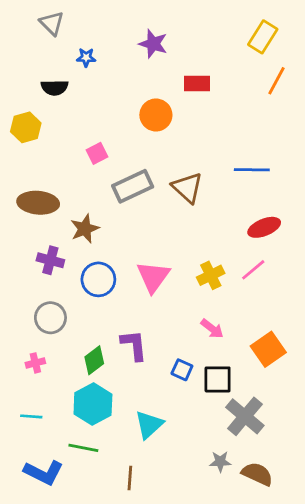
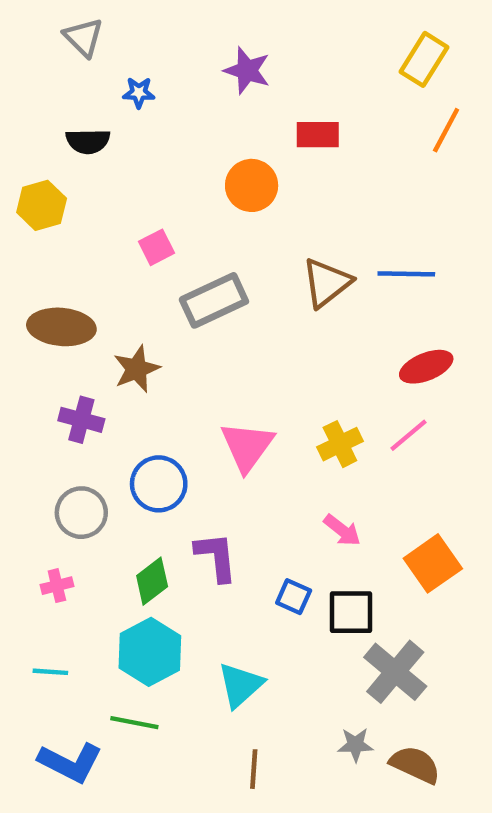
brown triangle: (187, 188) -> (327, 283), moved, turned 40
blue circle: (98, 279) -> (159, 484), moved
brown line: (130, 478) -> (254, 769), moved

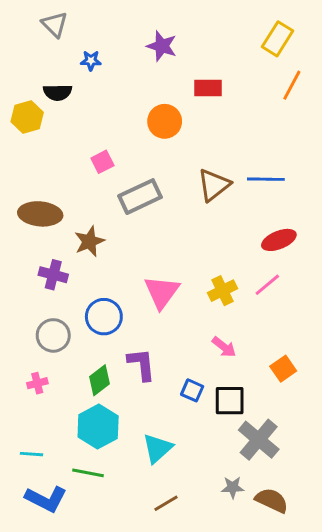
yellow hexagon: (42, 205) -> (27, 117), moved
orange square: (433, 563) -> (283, 369), size x0.7
cyan line: (50, 672) -> (32, 454), moved
brown line: (254, 769) -> (166, 503), turned 55

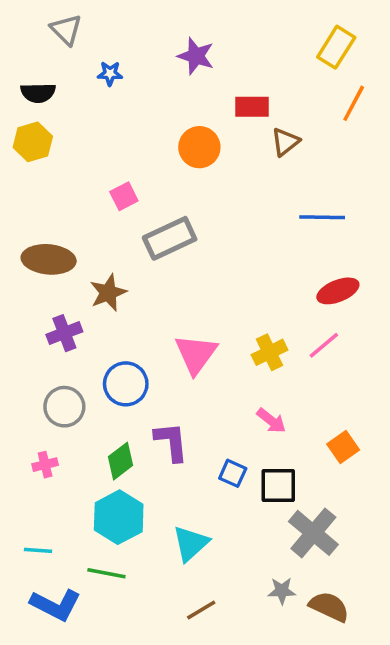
black semicircle: (58, 92) -> (38, 93), moved
brown triangle: (214, 185) -> (285, 142), moved, size x0.7
purple cross: (53, 275) -> (64, 333), turned -36

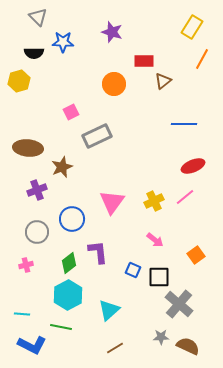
blue star: (110, 73) -> (63, 42), size x1.5
black semicircle: (38, 93) -> (34, 53), moved

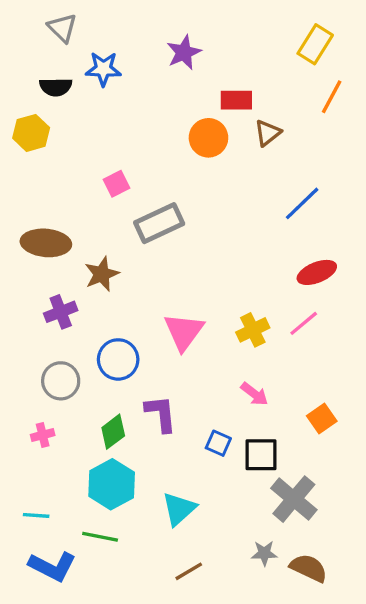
purple star: (112, 32) -> (184, 52), turned 30
orange circle: (114, 84) -> (208, 138), moved
blue line: (184, 124) -> (302, 203), turned -45

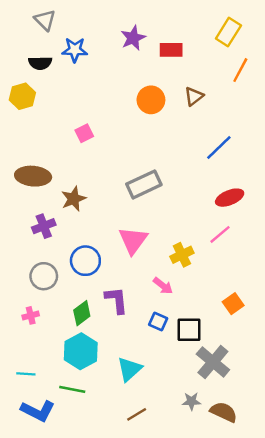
red rectangle: (236, 100) -> (171, 50), moved
gray rectangle: (159, 223) -> (144, 184), moved
yellow cross: (253, 330) -> (182, 255), moved
pink arrow: (254, 394) -> (163, 286), moved

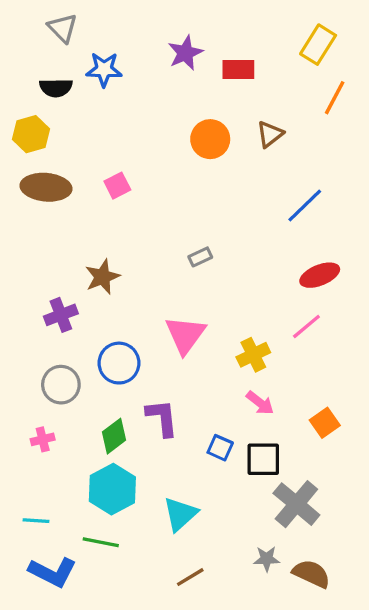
brown ellipse: (33, 176) -> (46, 187), moved
gray rectangle: (144, 184) -> (200, 257), size x0.5
pink arrow: (163, 286) -> (260, 403), moved

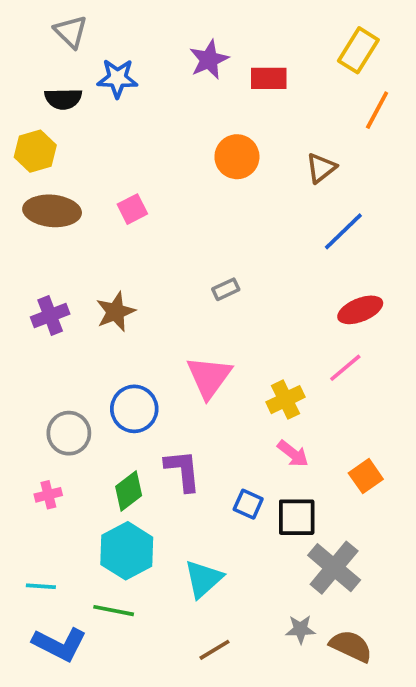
brown triangle: (270, 134) -> (321, 168), moved
purple cross: (61, 315) -> (50, 315), moved

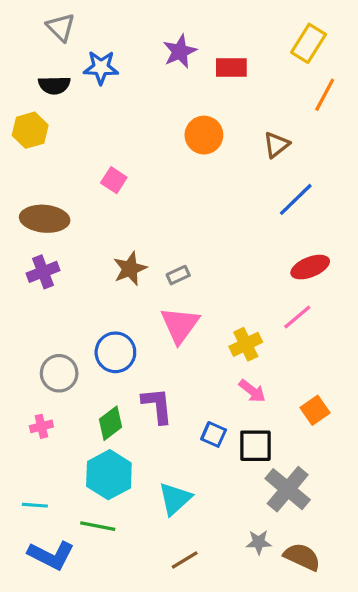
pink square: (132, 209) -> (114, 180), turned -30
brown ellipse: (52, 211) -> (45, 219), moved
gray rectangle: (226, 289) -> (178, 275), moved
brown star: (116, 312) -> (130, 269), moved

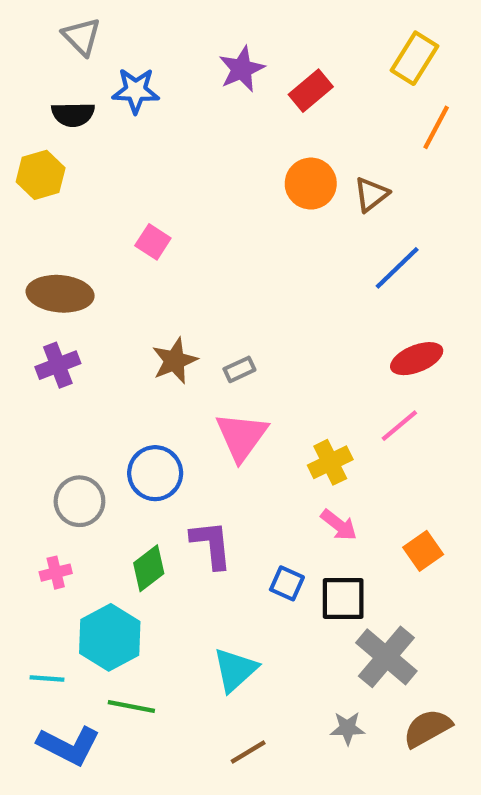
red rectangle: (231, 67) -> (311, 91), turned -40
orange circle: (204, 135) -> (311, 184), moved
cyan hexagon: (109, 475) -> (110, 637), moved
brown semicircle: (302, 557) -> (427, 728), moved, turned -54

